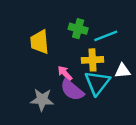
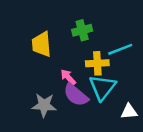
green cross: (78, 29) -> (82, 30), turned -30
cyan line: (106, 36) -> (120, 49), moved
white triangle: (123, 71) -> (129, 111), moved

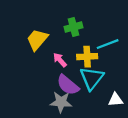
yellow trapezoid: (42, 44) -> (37, 40), turned 45
pink arrow: (68, 77) -> (60, 60), moved
gray star: (44, 105) -> (61, 102), moved

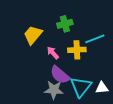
cyan triangle: (92, 78) -> (81, 87), moved

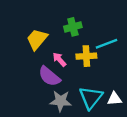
purple semicircle: (60, 75) -> (49, 76), moved

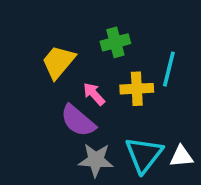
cyan line: (107, 44) -> (169, 69), turned -55

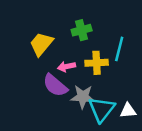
pink arrow: (94, 94) -> (66, 67), turned -60
gray star: (96, 160) -> (83, 97), moved

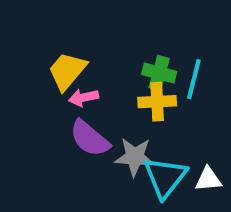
green cross: (82, 30) -> (159, 73), moved, turned 30
pink arrow: (66, 67) -> (84, 98), moved

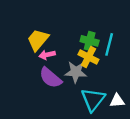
yellow cross: (157, 102) -> (88, 57), turned 30
gray star: (135, 157) -> (76, 72), moved

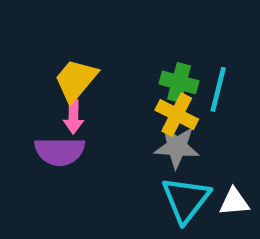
pink arrow: (47, 55) -> (73, 117), moved, turned -77
gray star: (76, 72) -> (177, 147), moved
purple semicircle: (50, 78) -> (60, 151), moved, turned -40

